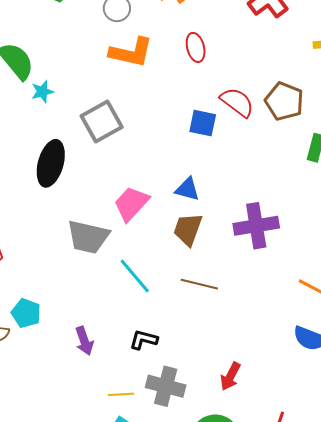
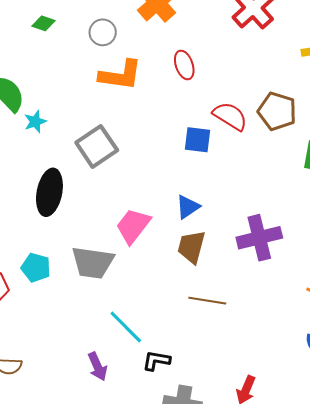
blue triangle: (187, 189) -> (188, 207), turned -44
cyan line: (135, 276) -> (126, 327), moved
cyan pentagon: (26, 313) -> (36, 268), moved

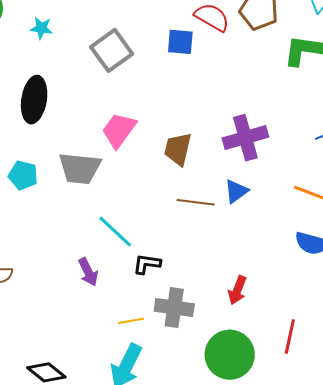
cyan star: (35, 122) -> (41, 28), moved, turned 30
gray square: (97, 146) -> (112, 50), moved
blue triangle: (188, 207) -> (236, 191), moved

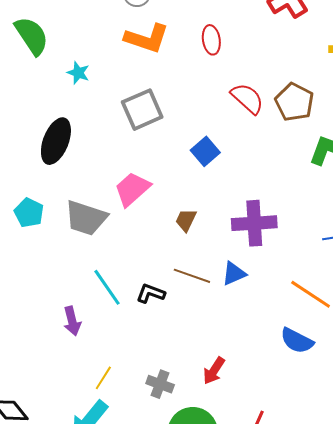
blue square: (180, 42) -> (205, 151), moved, turned 32
brown trapezoid: (178, 149) -> (186, 220), size x0.7
black L-shape: (147, 264) -> (151, 293), moved
gray cross: (174, 308) -> (160, 384), moved, size x0.7
yellow line: (131, 321) -> (103, 378), turned -60

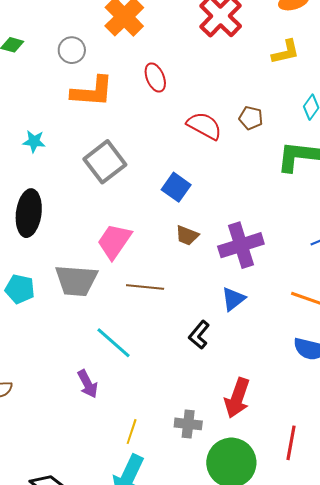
brown pentagon: (294, 102) -> (251, 118), size x0.6
brown trapezoid: (186, 220) -> (187, 235), moved, turned -80
brown line: (192, 276) -> (145, 287), moved
black L-shape: (151, 293) -> (199, 335), moved, turned -56
red arrow: (214, 371) -> (237, 398), size x1.4

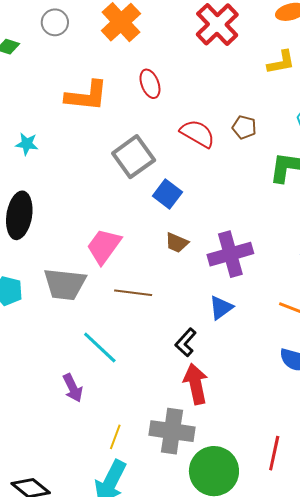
gray circle: (72, 50) -> (55, 22), moved
gray square: (105, 162) -> (134, 157), moved
red arrow: (237, 398) -> (196, 384), moved, turned 147
gray cross: (188, 424) -> (172, 431), size x1.6

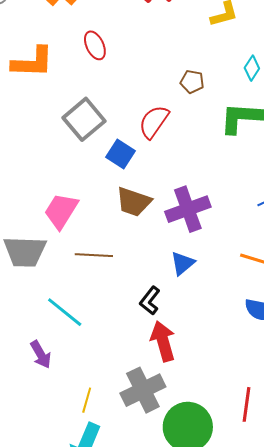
red semicircle: (197, 134) -> (154, 122), moved, turned -81
brown trapezoid: (177, 243) -> (134, 202), size x1.5
gray cross: (172, 431) -> (143, 390), turned -30

